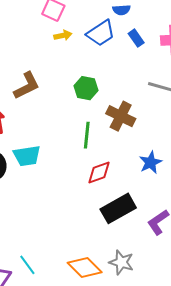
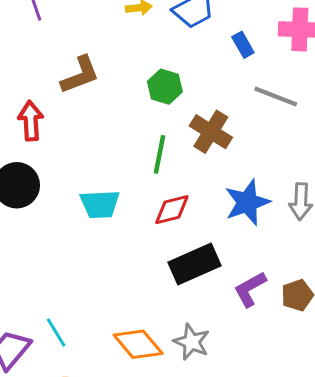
blue rectangle: (136, 38) -> (243, 45), moved
cyan trapezoid: (27, 156) -> (100, 204), moved
blue star: (151, 162) -> (247, 202), size x1.4

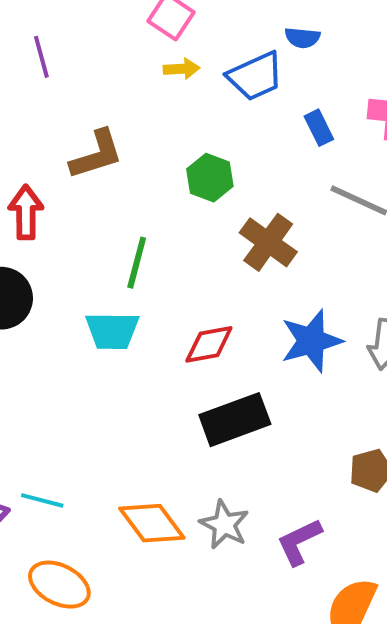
green line: (159, 154) -> (137, 263), moved
purple L-shape: (250, 289) -> (299, 542), moved
cyan line: (56, 333) -> (42, 500), turned -48

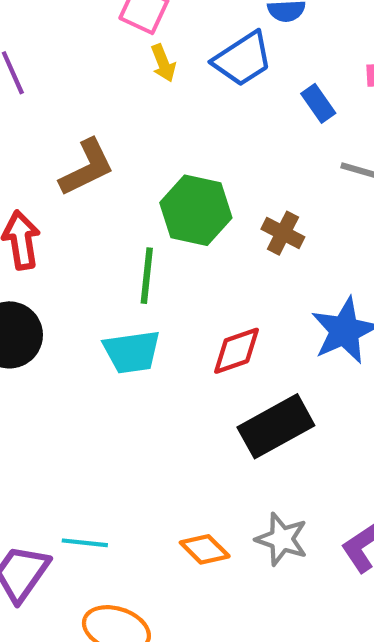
yellow arrow: (182, 69) -> (163, 63), turned 80
green hexagon: (210, 178) -> (196, 210), moved, size x1.4
brown cross: (268, 242) -> (283, 233), size x0.7
orange diamond: (152, 523) -> (205, 549), size x0.7

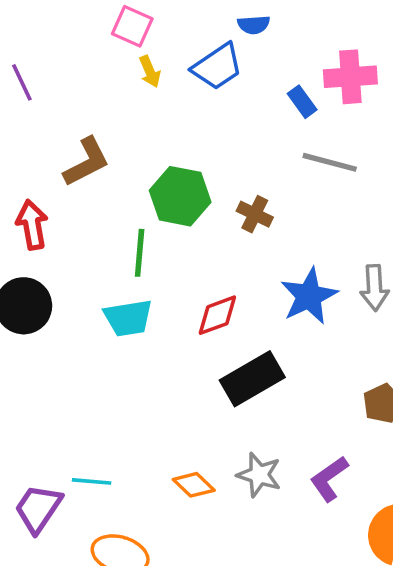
blue rectangle: (318, 103) -> (302, 102), moved

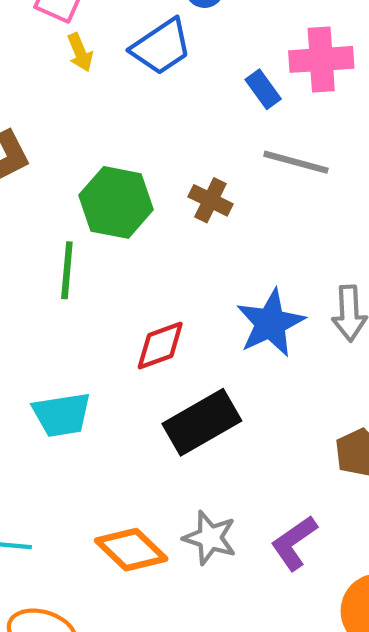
brown cross: (255, 214) -> (210, 200), moved
cyan trapezoid: (128, 318) -> (62, 415), moved
orange diamond: (194, 485) -> (131, 550), size x1.4

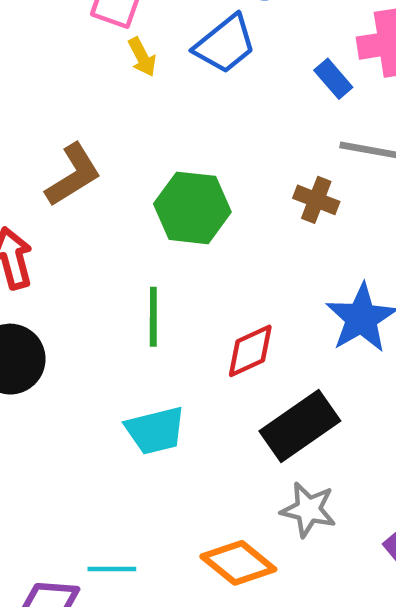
brown cross: (210, 200) -> (316, 200), moved
green line: (67, 270) -> (153, 317), moved
gray star: (210, 538) -> (308, 510), moved

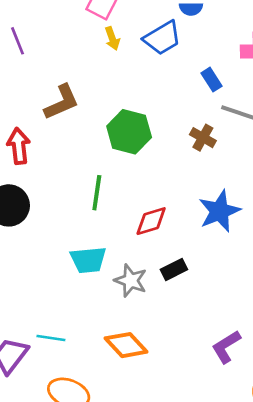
blue rectangle: (333, 79) -> (211, 80), moved
black rectangle: (300, 426) -> (174, 270), size x0.6
gray star: (308, 510) -> (131, 281), moved

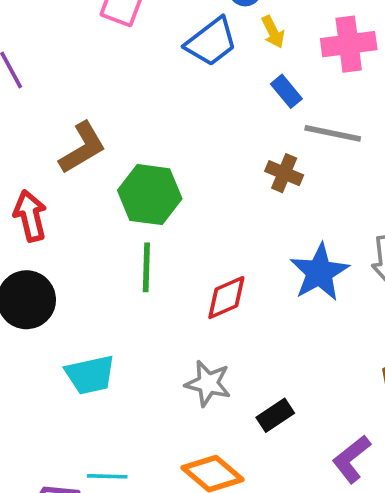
yellow arrow: (112, 38) -> (273, 32), moved
green hexagon: (129, 132) -> (150, 195), moved
cyan trapezoid: (88, 260) -> (90, 375), moved
black rectangle: (174, 270) -> (275, 415), moved

